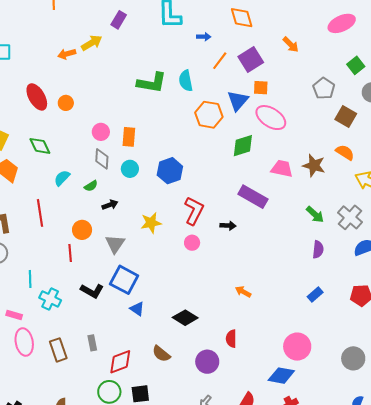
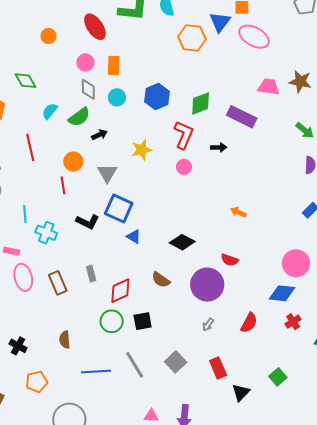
red ellipse: (37, 97) -> (95, 27), moved
green diamond: (243, 146) -> (201, 104), moved
green semicircle: (91, 186) -> (79, 117), size x1.6
red semicircle: (231, 339) -> (230, 260), turned -66
purple circle: (207, 362) -> (207, 285), size x1.4

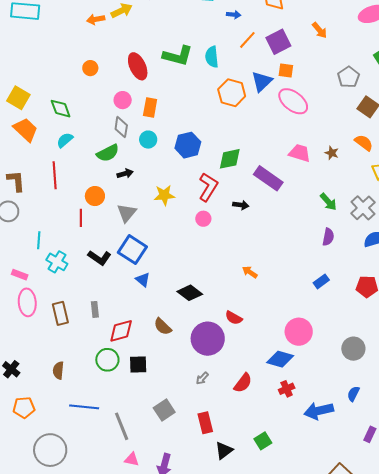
brown star: (300, 82) -> (332, 153), size x0.6
cyan semicircle: (50, 111) -> (65, 140), moved
gray line: (135, 365) -> (122, 426), moved

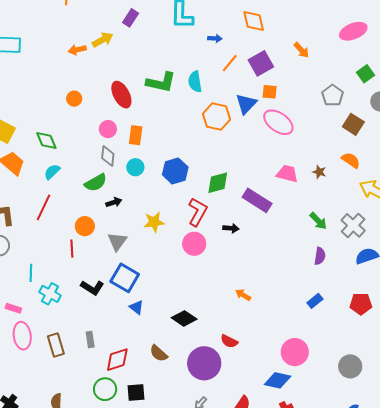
red line: (55, 175) -> (44, 207), turned 32
pink circle: (203, 219) -> (194, 244), size x1.5

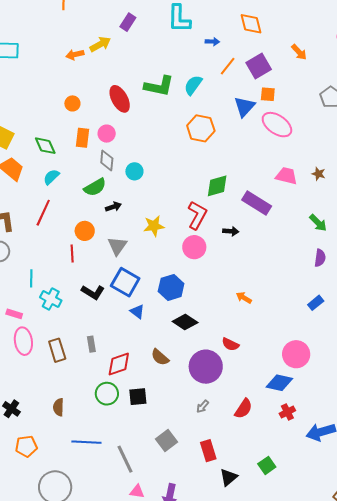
cyan semicircle: (195, 82) -> (193, 85), turned 45
orange hexagon: (217, 117) -> (201, 128), moved
orange rectangle: (136, 135) -> (82, 138), moved
blue hexagon: (175, 171) -> (171, 287), moved

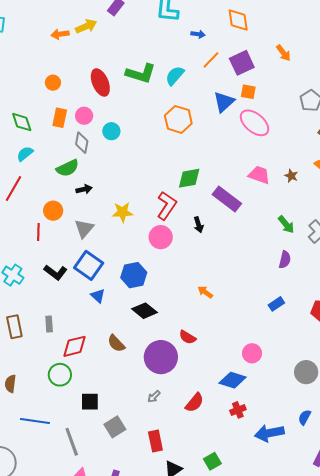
cyan circle: (134, 171) -> (111, 131), moved
black arrow: (231, 231) -> (198, 225), turned 63
pink circle: (296, 354) -> (252, 353), size x0.7
black square: (138, 397) -> (90, 402), moved

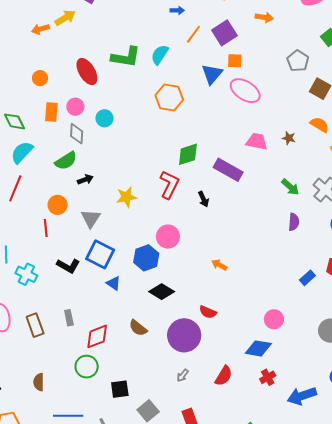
orange arrow: (283, 53) -> (264, 17), turned -36
cyan semicircle: (25, 154) -> (22, 152), size x1.4
pink circle: (161, 237) -> (168, 237), moved
blue rectangle: (276, 304) -> (307, 278), moved

